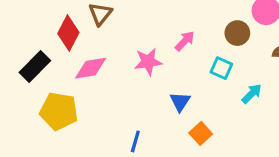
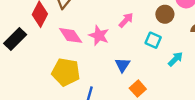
pink star: (148, 62) -> (99, 35), turned 30
pink diamond: (91, 68) -> (71, 35), moved, turned 65
yellow pentagon: (59, 111) -> (66, 72), moved

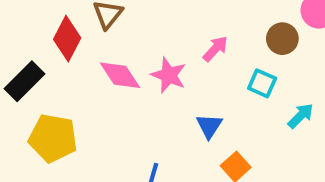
yellow pentagon: (66, 72) -> (53, 138), moved

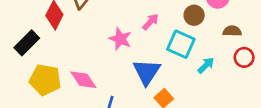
pink diamond: (120, 75) -> (83, 80), moved
cyan square: (262, 83) -> (181, 44), size x1.5
blue triangle: (209, 126) -> (147, 72), size x1.6

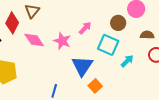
pink diamond: (83, 80) -> (34, 40), moved

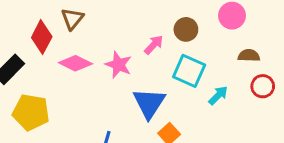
brown circle: (118, 23) -> (186, 29), moved
pink diamond: (34, 40) -> (75, 63), turned -30

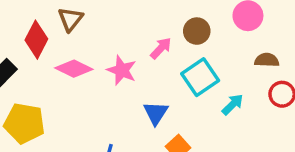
cyan square: (189, 71) -> (200, 77), turned 32
blue triangle: (149, 103) -> (156, 113), size x0.7

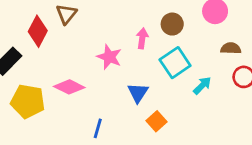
pink arrow: (161, 48) -> (142, 38), turned -36
pink diamond: (74, 69) -> (69, 87), moved

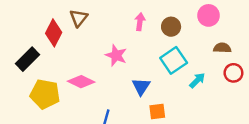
pink arrow: (142, 38) -> (140, 22), moved
orange square: (156, 121) -> (157, 112), turned 35

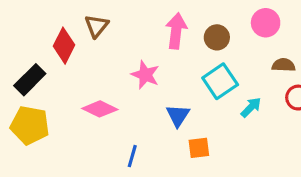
pink arrow: (140, 22) -> (176, 31), size x1.5
yellow pentagon: (45, 94) -> (30, 125), moved

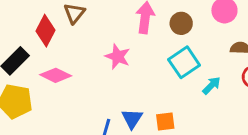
pink diamond: (100, 109) -> (56, 75), moved
blue triangle: (178, 115) -> (132, 119), moved

